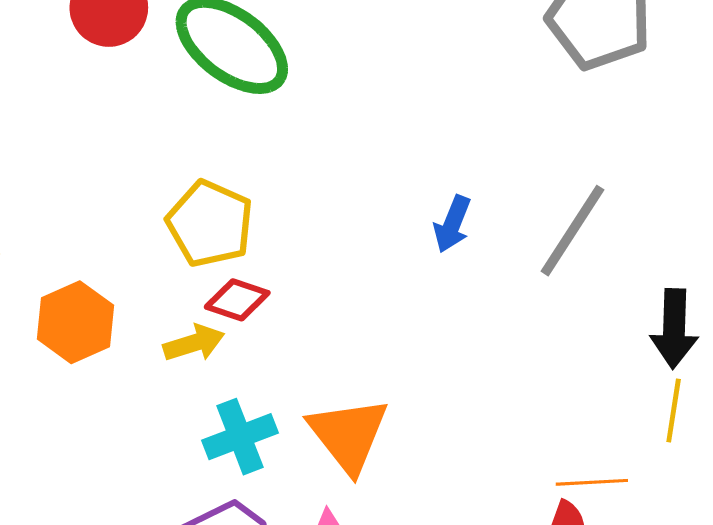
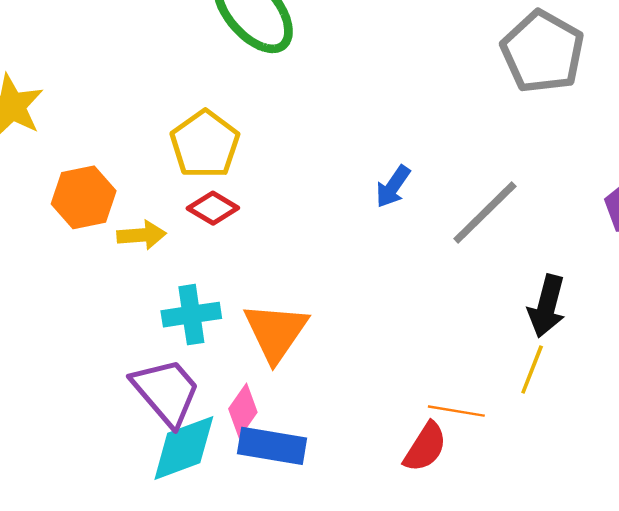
yellow arrow: (194, 343) -> (141, 235), moved

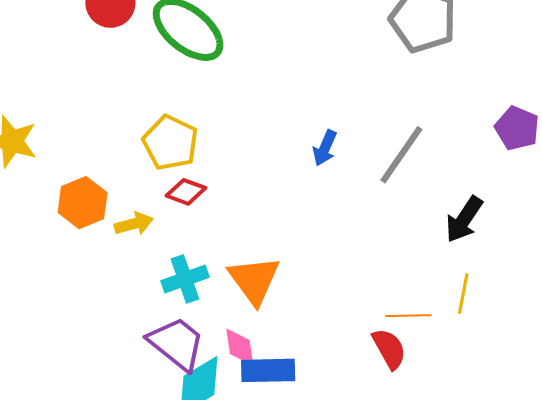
black arrow: (547, 306) -> (464, 219), turned 30
yellow line: (532, 369) -> (463, 293), moved
pink diamond: (243, 411) -> (240, 347), turned -33
red semicircle: (425, 447) -> (389, 349), turned -51

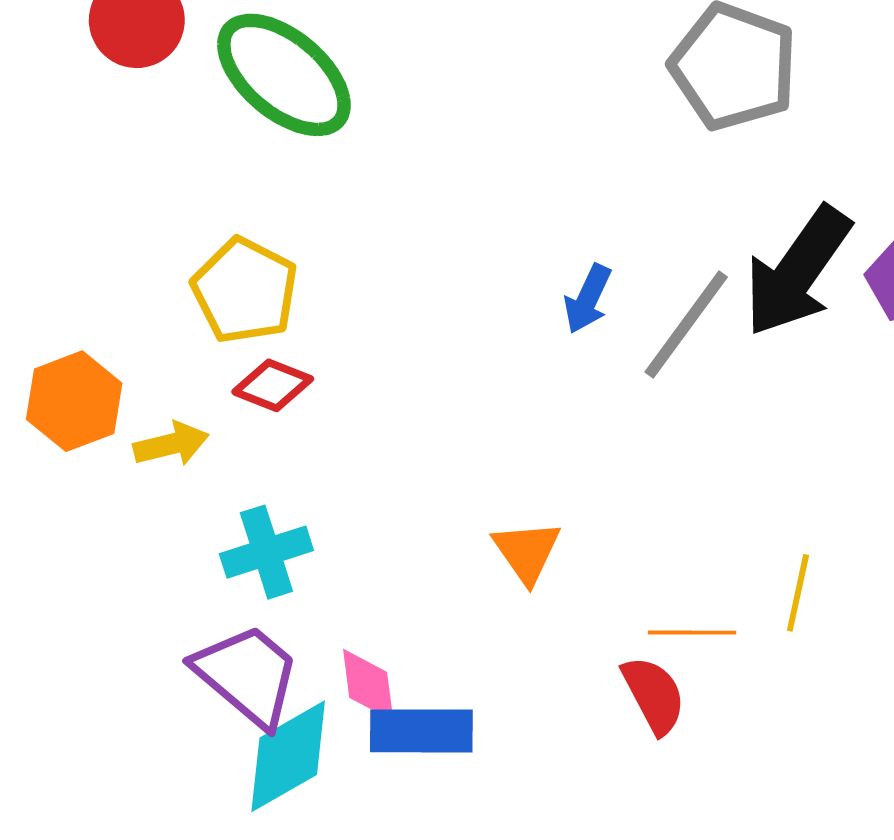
blue arrow: (325, 148) -> (588, 299), moved
black arrow: (464, 219) -> (797, 271), moved, size x1.5
orange triangle: (254, 280) -> (527, 552), moved, size x0.7

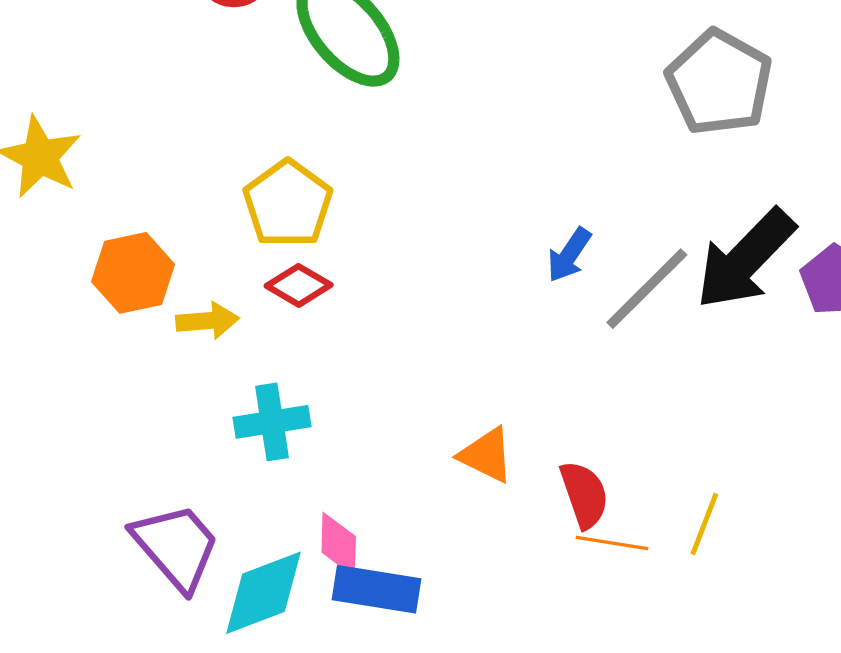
orange triangle: (527, 552) -> (486, 455), turned -38
purple trapezoid: (247, 675) -> (176, 547), moved
red semicircle: (654, 695) -> (584, 495), moved

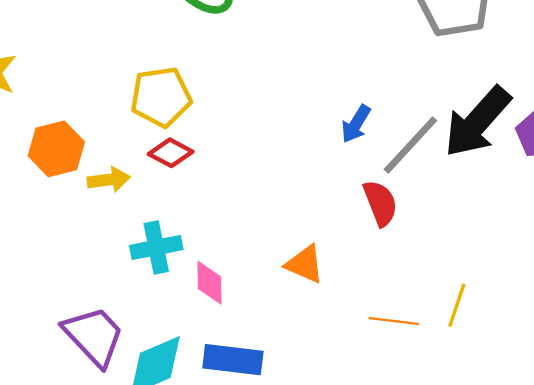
yellow pentagon: (288, 204) -> (161, 97), turned 30
red semicircle: (584, 495) -> (380, 203), moved
pink diamond: (339, 544) -> (210, 283), moved

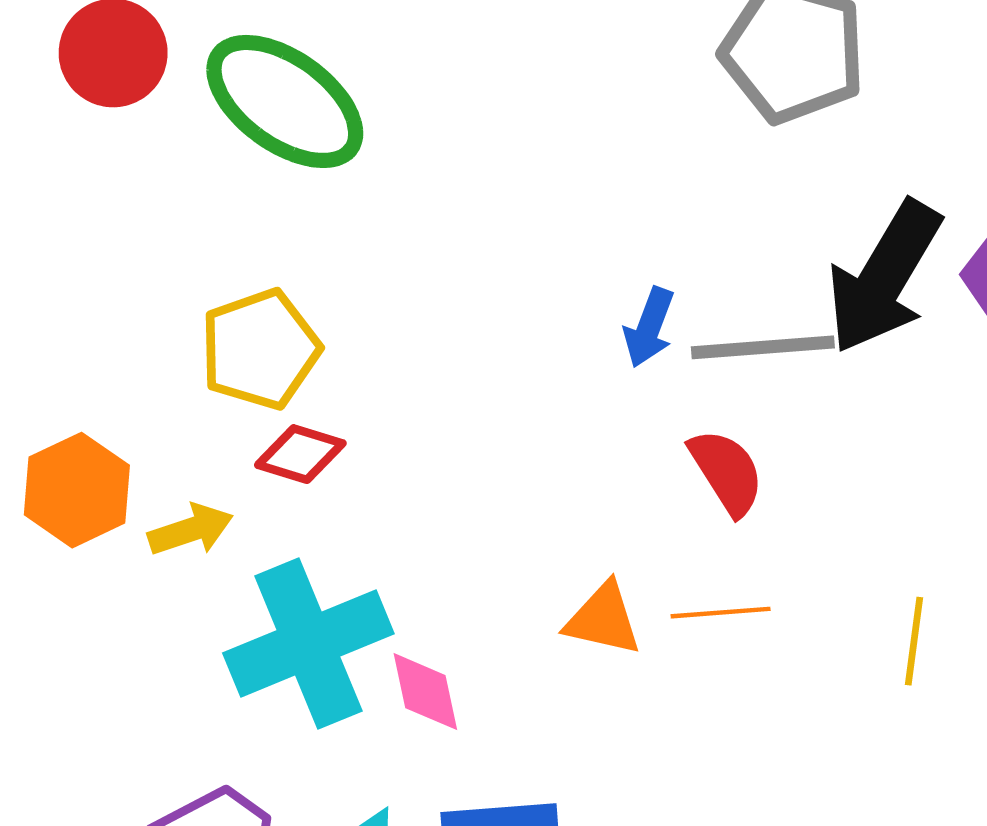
gray line: (410, 145) -> (763, 347), turned 54
cyan cross: (156, 247) -> (308, 643), size x1.6
orange line: (394, 321) -> (721, 613), moved

